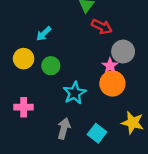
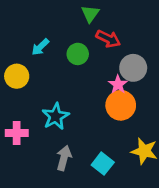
green circle: (51, 66) -> (78, 54), moved
cyan star: (74, 93) -> (56, 116), moved

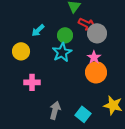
gray circle: (133, 68) -> (97, 33), moved
cyan star: (56, 116) -> (62, 52), moved
pink cross: (17, 133) -> (32, 82), moved

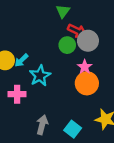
cyan arrow: (38, 30) -> (21, 60), moved
green circle: (65, 35) -> (67, 45), moved
cyan star: (62, 52) -> (40, 76), moved

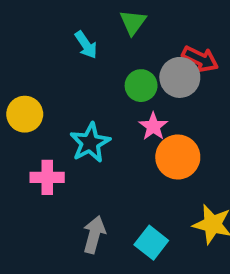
red arrow: (77, 31) -> (200, 59), moved
cyan arrow: (21, 60) -> (86, 45), moved, turned -80
pink star: (85, 67) -> (153, 126), moved

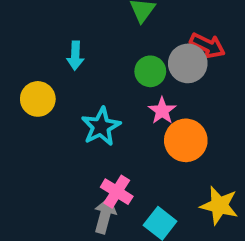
cyan arrow: (86, 45) -> (75, 56), moved, turned 36
pink cross: (47, 177) -> (117, 192), moved, turned 32

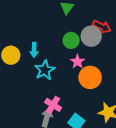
cyan arrow: (75, 56) -> (34, 50), moved

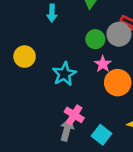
cyan arrow: (34, 50) -> (52, 13), moved

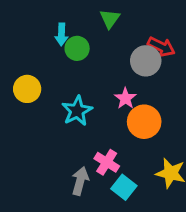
green circle: (95, 39) -> (77, 48), moved
pink cross: (74, 115) -> (107, 162), moved

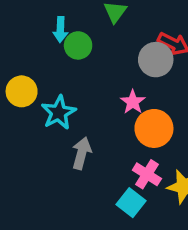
cyan star: (77, 111) -> (59, 113), moved
pink cross: (107, 162) -> (147, 174), moved
gray arrow: (80, 181) -> (82, 153), moved

